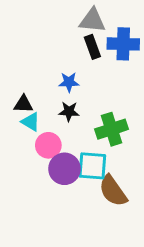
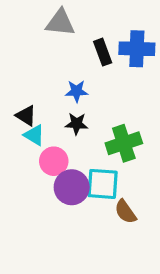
gray triangle: (92, 20) -> (60, 23), moved
black triangle: (23, 104) -> (26, 116), turned 30
brown semicircle: (113, 191) -> (125, 212), size x0.7

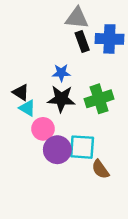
gray triangle: (60, 23) -> (77, 18), moved
black star: (77, 124) -> (61, 99), size x1.5
green cross: (124, 143) -> (99, 99), moved

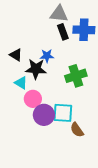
black triangle: (21, 92) -> (16, 55), moved
black star: (61, 99) -> (36, 69), moved

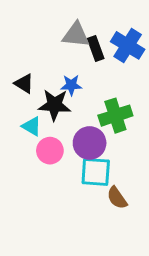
gray triangle: (59, 14) -> (76, 35), moved
blue cross: (84, 30) -> (128, 45), turned 30
purple circle: (44, 115) -> (90, 143), moved

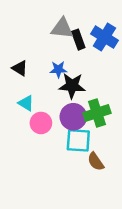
black star: (55, 105) -> (72, 86), moved
green cross: (115, 116) -> (97, 113), moved

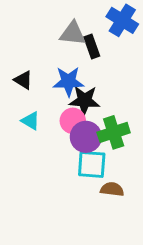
blue cross: (104, 37) -> (122, 20), moved
blue star: (58, 69) -> (68, 82), size x1.5
pink circle: (41, 123) -> (73, 121), moved
brown semicircle: (96, 162) -> (112, 189), turned 132

